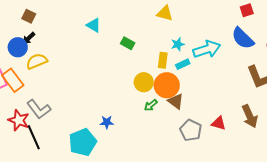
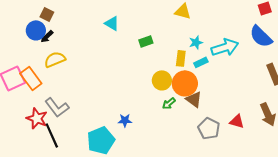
green rectangle: (128, 43) -> (146, 41), turned -48
blue circle: (18, 47) -> (36, 30), moved

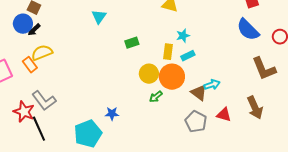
cyan triangle: (112, 23) -> (99, 17), turned 35
green rectangle: (146, 41) -> (132, 43), moved
cyan arrow: (225, 47) -> (212, 85), moved, size x0.6
orange rectangle: (31, 78) -> (30, 65), moved, size x0.7
brown triangle: (194, 99) -> (199, 93), moved

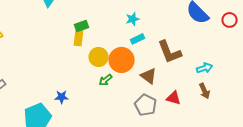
yellow rectangle: (168, 52) -> (79, 38), moved
brown L-shape: (264, 69) -> (170, 52), moved
cyan arrow: (212, 85) -> (205, 68), moved
brown arrow: (255, 108) -> (205, 91), size x0.7

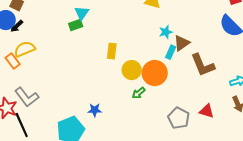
green rectangle: (82, 26) -> (76, 25), moved
cyan rectangle: (138, 39) -> (171, 52), turned -40
brown triangle: (149, 76) -> (182, 43), moved, turned 48

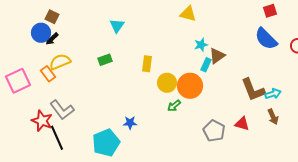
green rectangle: (76, 25) -> (105, 60), moved
brown L-shape: (203, 65) -> (253, 90), moved

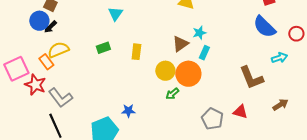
brown triangle: (217, 56) -> (180, 44), moved
yellow rectangle: (147, 64) -> (136, 52), moved
cyan arrow: (273, 94) -> (279, 58), moved
brown arrow: (273, 117) -> (280, 105), moved, turned -98
red star: (42, 121) -> (35, 85), moved

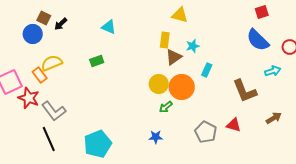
cyan triangle: (115, 14) -> (109, 27), turned -42
black arrow: (50, 27) -> (61, 24), moved
yellow rectangle: (136, 52) -> (165, 40), moved
cyan rectangle: (204, 53) -> (207, 70), moved
blue star: (128, 111) -> (156, 137), moved

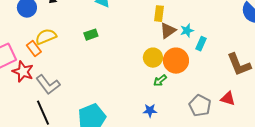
cyan star: (193, 46) -> (187, 31), moved

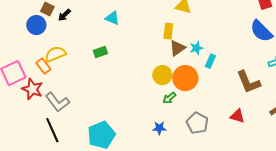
gray pentagon: (200, 106) -> (197, 123), moved

